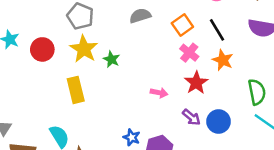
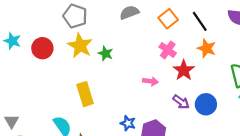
pink cross: (189, 53) -> (168, 50), moved
yellow rectangle: (76, 90) -> (85, 94), moved

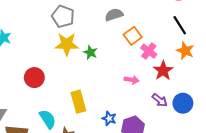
orange square: (168, 19) -> (133, 36), moved
yellow star: (80, 46) -> (67, 44), turned -30
red circle: (42, 48) -> (34, 78), moved
yellow rectangle: (85, 94) -> (78, 102), moved

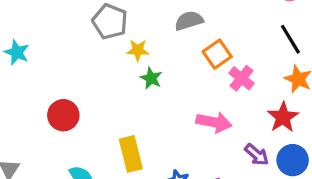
yellow star: (67, 44) -> (138, 50), moved, size x0.6
red star: (163, 71) -> (283, 117), moved
pink arrow: (132, 80) -> (214, 122), size x1.5

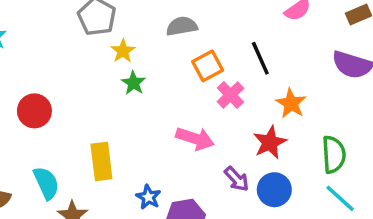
black line: (290, 39) -> (260, 58), moved
yellow star: (138, 50) -> (123, 51), turned 30

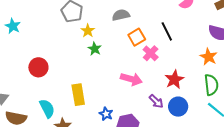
orange star: (291, 103) -> (209, 57), moved

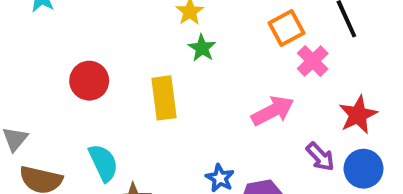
pink arrow: (131, 79) -> (273, 111), turned -45
yellow rectangle: (78, 95) -> (164, 98), moved

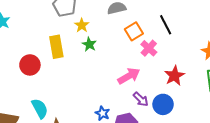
yellow rectangle: (164, 98) -> (56, 47), moved
purple arrow: (320, 157) -> (141, 99), moved
blue circle: (364, 169) -> (163, 104), moved

